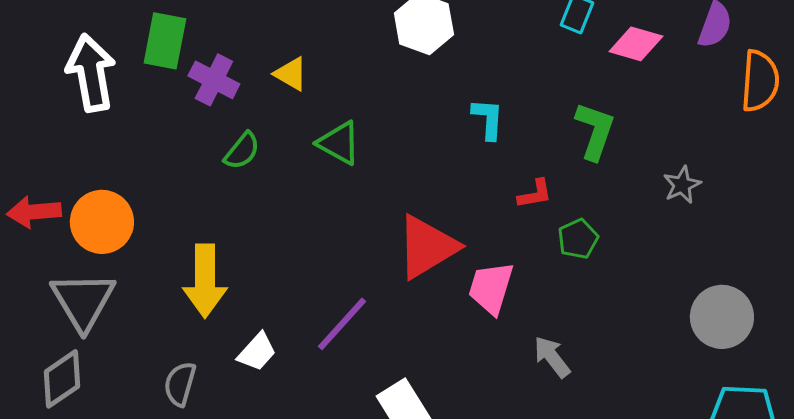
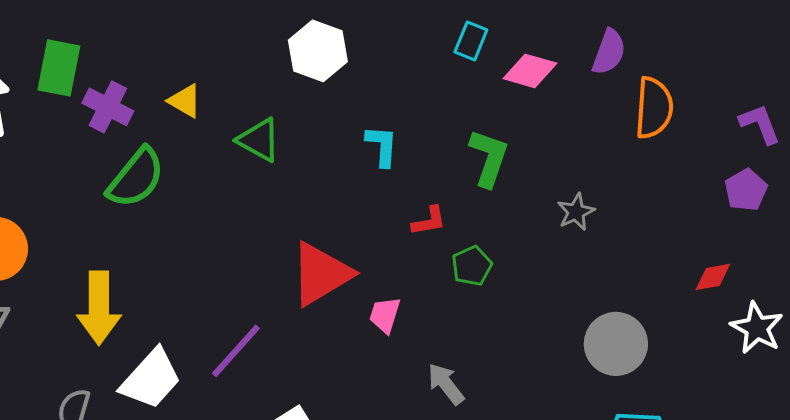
green triangle: (339, 143) -> (259, 140), moved
green semicircle: (242, 151) -> (136, 178), size x1.6
pink trapezoid: (491, 288) -> (385, 315), size x0.7
white trapezoid: (257, 352) -> (151, 379), size x1.6

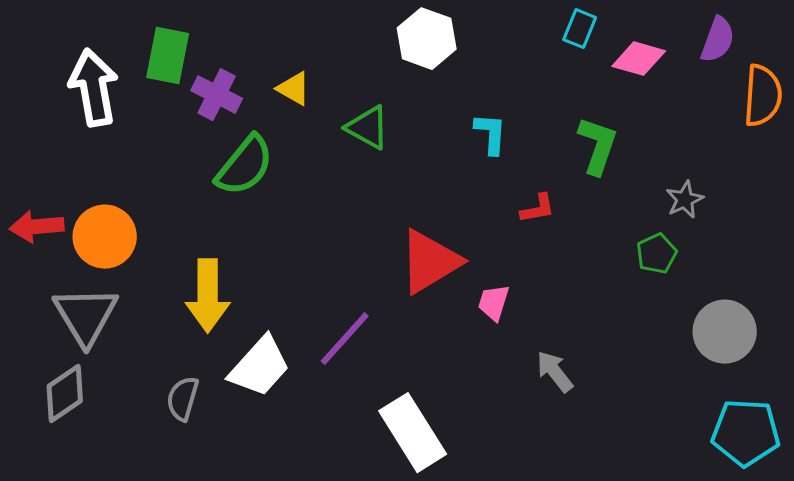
green pentagon: (472, 266) -> (657, 254), moved

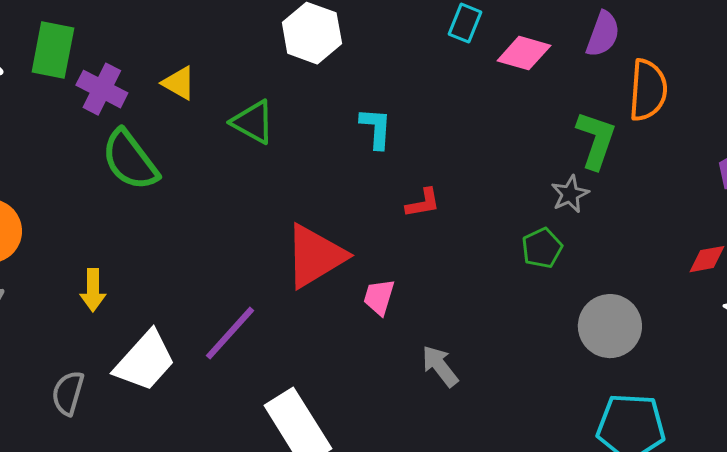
green L-shape: (598, 146) -> (596, 140), moved
green semicircle: (245, 166) -> (130, 160), turned 104
yellow arrow: (208, 296) -> (93, 290), size x0.6

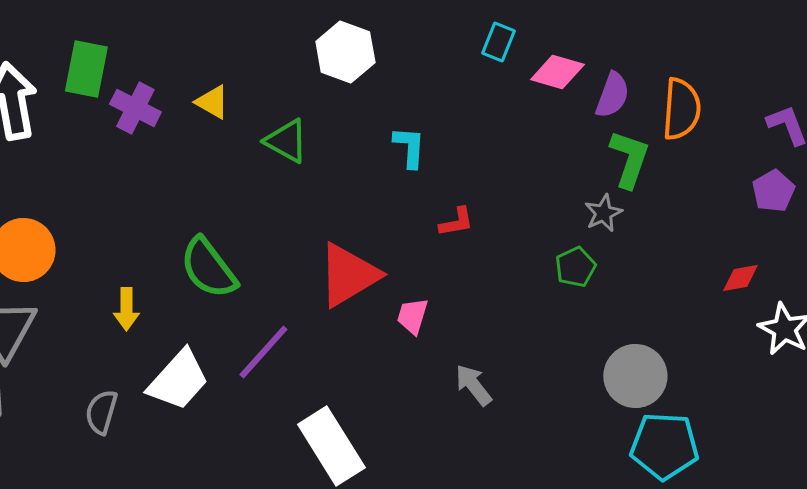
purple semicircle: (603, 34) -> (612, 95), moved
green semicircle: (130, 160) -> (208, 268), moved
gray circle: (610, 326) -> (635, 376), moved

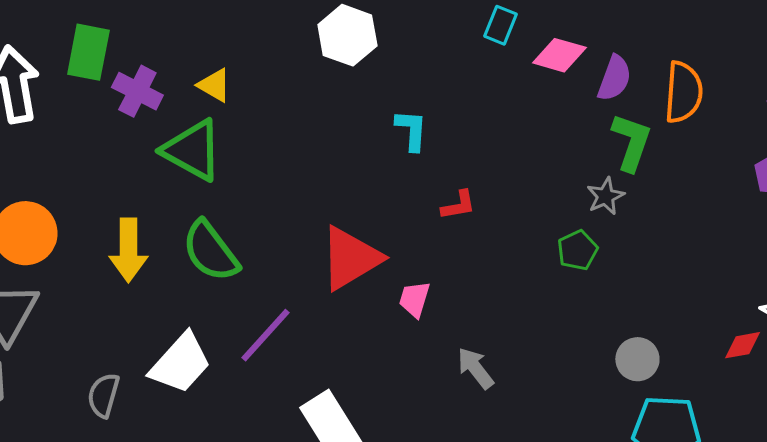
green triangle: (286, 141) -> (192, 150), moved, size x1.4
red diamond: (740, 278) -> (742, 345), moved
yellow arrow: (126, 309) -> (128, 250), moved, size x1.5
gray circle: (635, 376) -> (637, 359), size x0.7

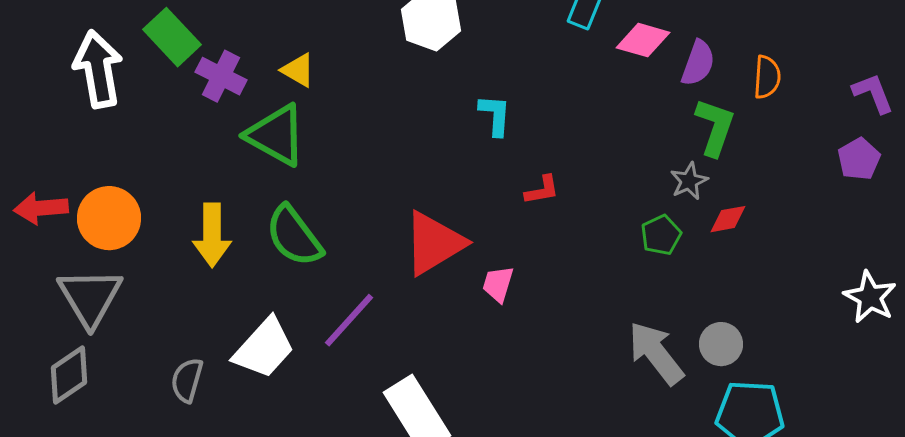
green rectangle: (88, 52) -> (172, 37), turned -54
orange semicircle: (683, 92) -> (767, 77), size x0.7
red diamond: (742, 345) -> (728, 219), moved
gray arrow: (475, 368) -> (656, 353), moved, size x1.5

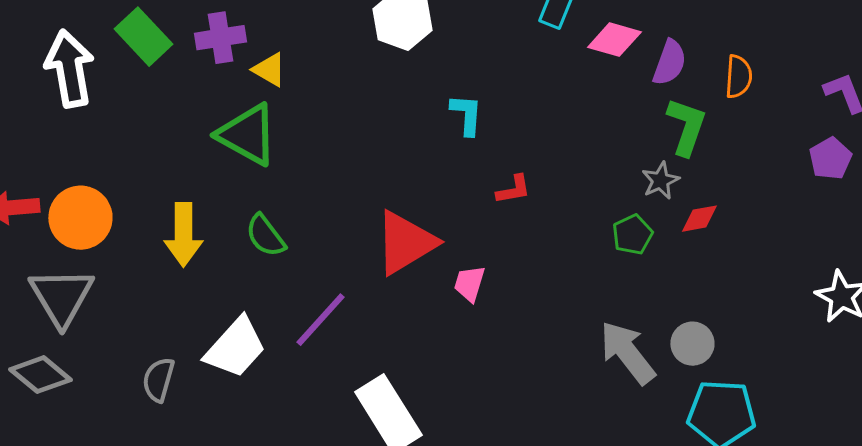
purple cross: (221, 76) -> (220, 38), moved, turned -36
green semicircle: (294, 236) -> (265, 236), size x0.7
gray diamond: (69, 375) -> (40, 375), turned 74

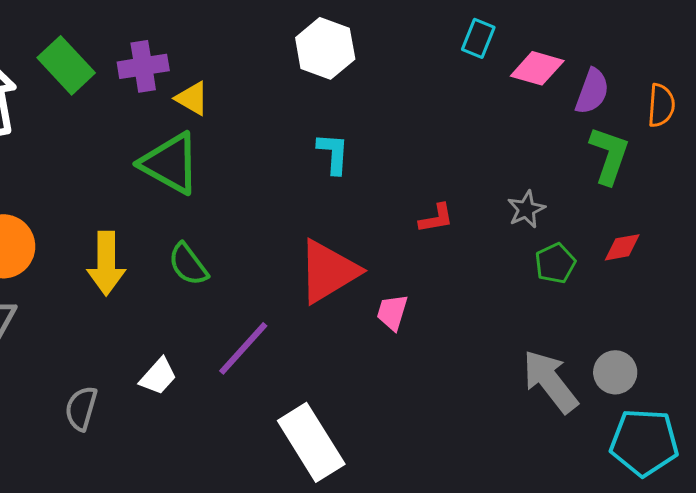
cyan L-shape: (466, 115) -> (333, 153), moved
gray star: (660, 181) -> (526, 209), moved
white trapezoid: (235, 348) -> (158, 376), size x0.6

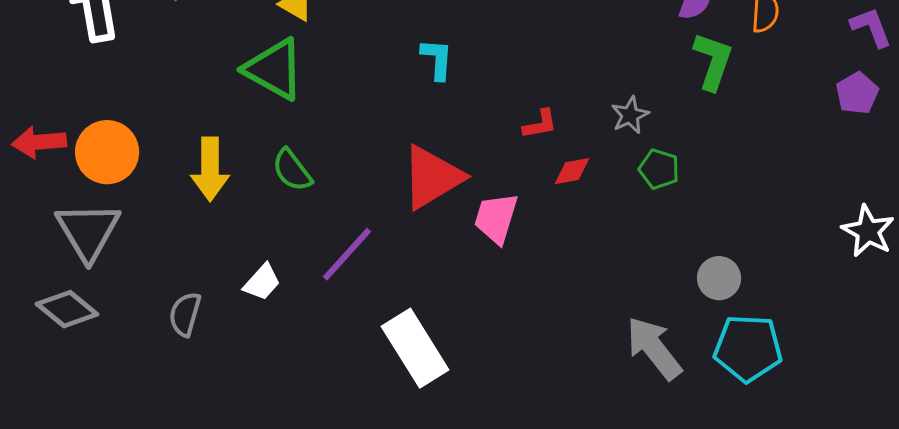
red diamond: (622, 247) -> (572, 171), moved
green pentagon: (555, 263) -> (659, 169), turned -30
pink trapezoid: (392, 312) -> (496, 218), size x1.4
gray arrow: (550, 381) -> (654, 348), moved

